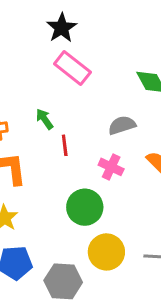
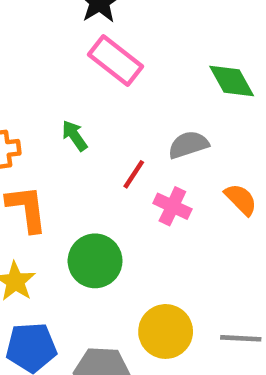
red line: (65, 145) -> (134, 174), moved, turned 40
green circle: (85, 207) -> (95, 261), moved

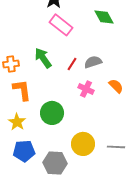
green diamond: (232, 81) -> (104, 17), moved
green arrow: (75, 136) -> (43, 58), size x1.5
red line: (134, 174) -> (72, 64), moved

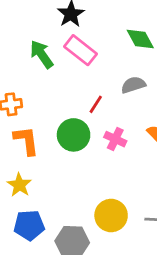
green arrow: (43, 58) -> (42, 54), moved
gray semicircle: (93, 62) -> (133, 85), moved
green circle: (52, 113) -> (74, 135), moved

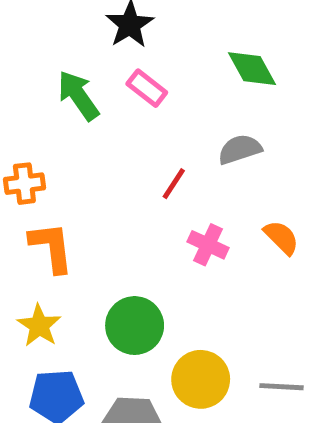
pink rectangle: (81, 50) -> (147, 88), size x0.7
green circle: (74, 135) -> (135, 326), moved

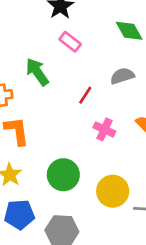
green arrow: (78, 96) -> (37, 72), moved
yellow circle: (201, 379) -> (113, 191), moved

